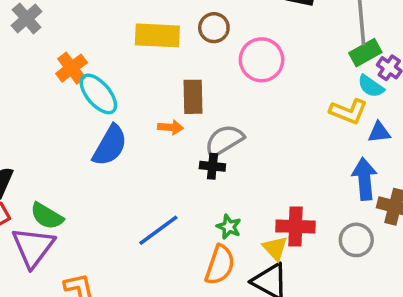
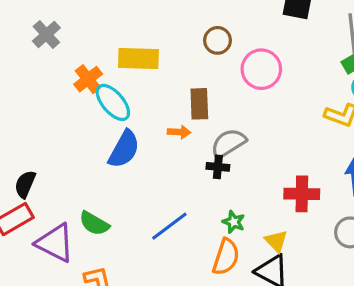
yellow rectangle: (157, 35) -> (138, 58), moved
green semicircle: (47, 216) -> (94, 223), moved
red cross: (295, 226) -> (302, 194), moved
purple triangle: (33, 247) -> (55, 243), turned -39

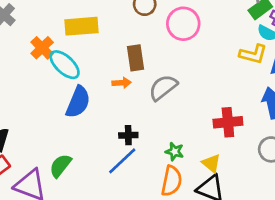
black cross: (218, 167) -> (128, 135), moved
green semicircle: (94, 223) -> (60, 166), turned 105

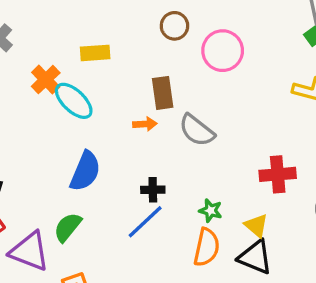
yellow rectangle: (81, 26) -> (95, 53), size x0.7
gray semicircle: (163, 88) -> (197, 130), turned -104
blue semicircle: (78, 102) -> (85, 171), moved

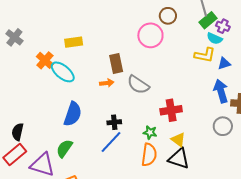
brown circle: (174, 26) -> (168, 16), moved
red cross: (278, 174) -> (171, 110), moved

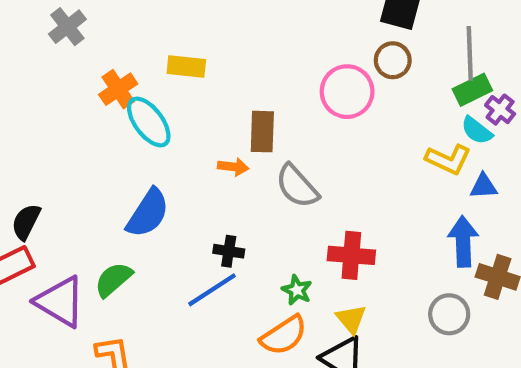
orange semicircle: (149, 155) -> (284, 335), turned 35

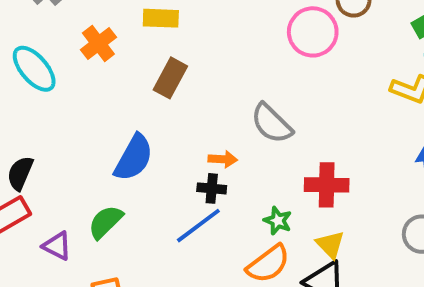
cyan ellipse: (149, 122) -> (34, 69), moved
brown rectangle: (262, 132) -> (170, 78), moved, turned 30
orange arrow: (233, 167) -> (223, 159), moved
purple triangle: (60, 302) -> (57, 246), size x0.6

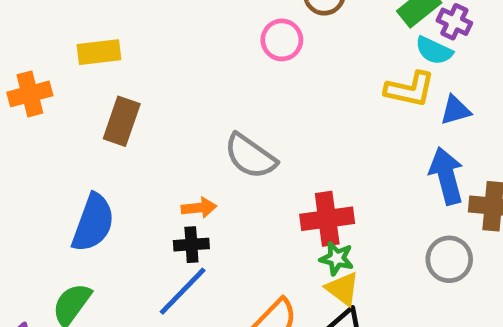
pink circle: (313, 32) -> (282, 40), size x0.7
orange cross: (98, 44) -> (30, 94), turned 32
green star: (278, 221) -> (337, 258), moved

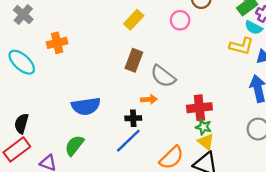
yellow rectangle: (99, 52) -> (134, 20), moved, turned -42
brown rectangle: (122, 121) -> (134, 60), moved
orange arrow: (199, 208) -> (149, 99), moved
blue semicircle: (93, 223) -> (86, 106), turned 60

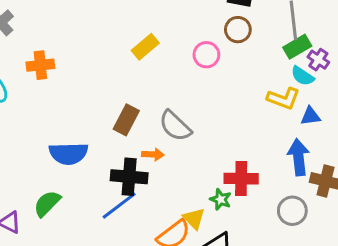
brown rectangle: (134, 60) -> (126, 120), moved
red cross: (199, 108) -> (241, 179), moved
black cross: (133, 118) -> (129, 177), size x1.6
yellow triangle: (206, 142) -> (194, 219), moved

